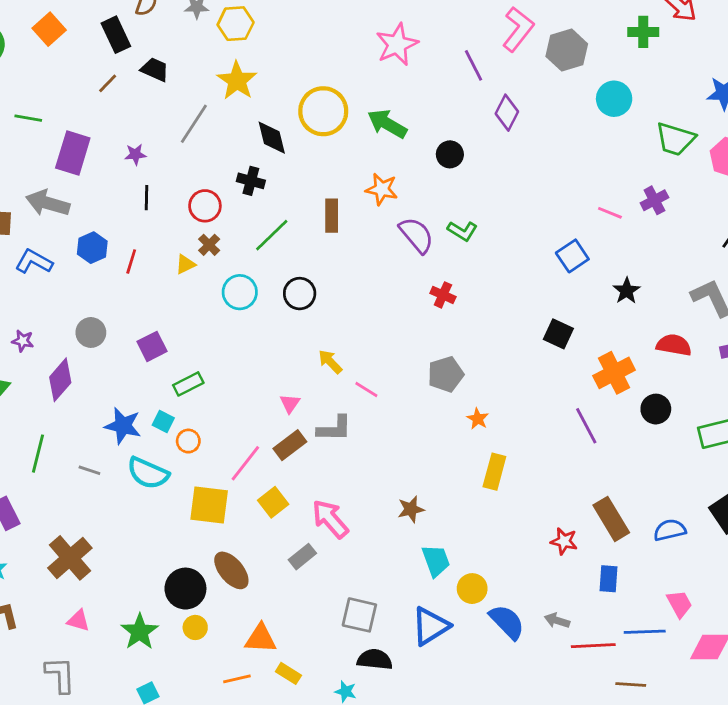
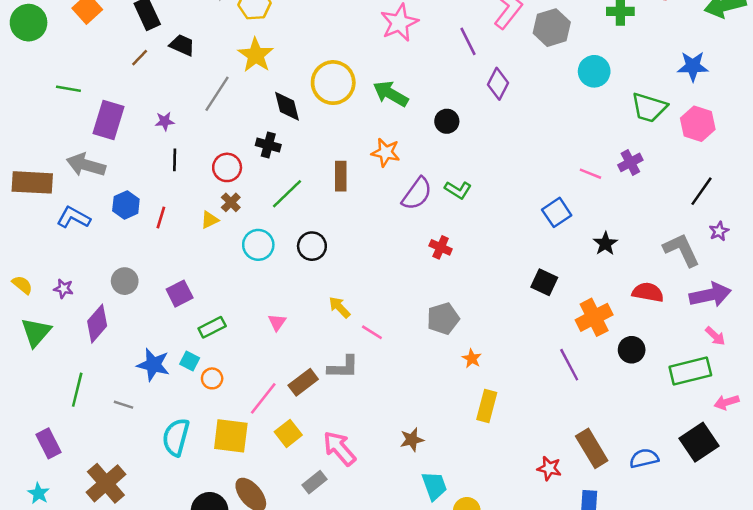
purple semicircle: (416, 235) -> (417, 194), turned 76
pink triangle: (290, 403) -> (277, 322), moved
cyan semicircle: (148, 473) -> (176, 437), moved, turned 81

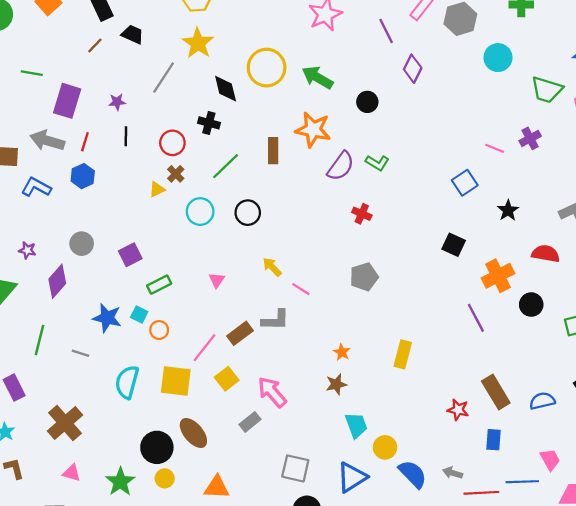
orange star: (386, 152) -> (313, 130), size x1.4
red line: (161, 217) -> (85, 142), moved
orange star: (472, 358) -> (342, 352), moved

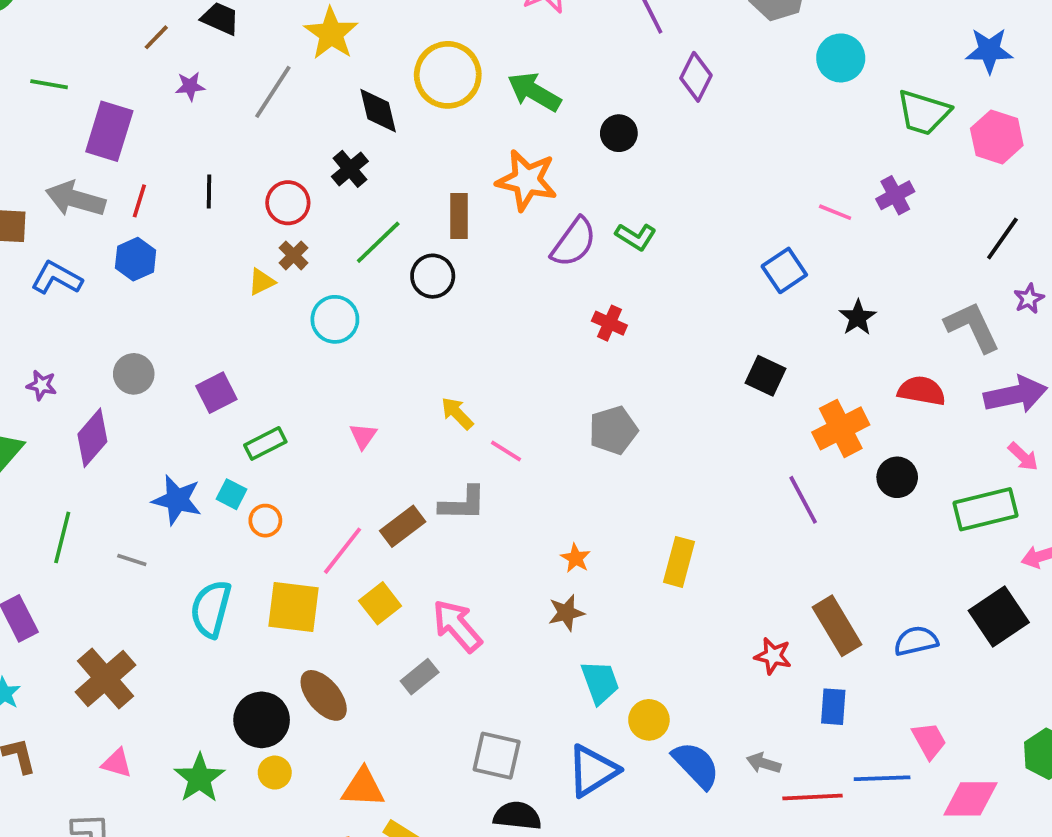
purple star: (117, 102) -> (190, 86), moved
black cross: (209, 123) -> (350, 169), turned 35
black circle: (248, 213) -> (433, 276), moved

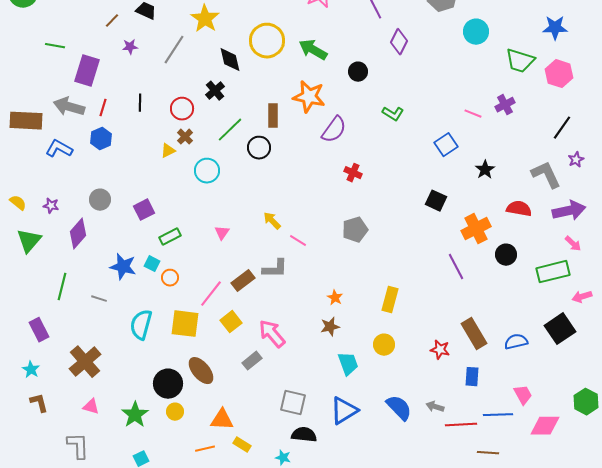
green L-shape: (636, 237) -> (393, 114), moved
yellow circle: (649, 720) -> (384, 345), moved

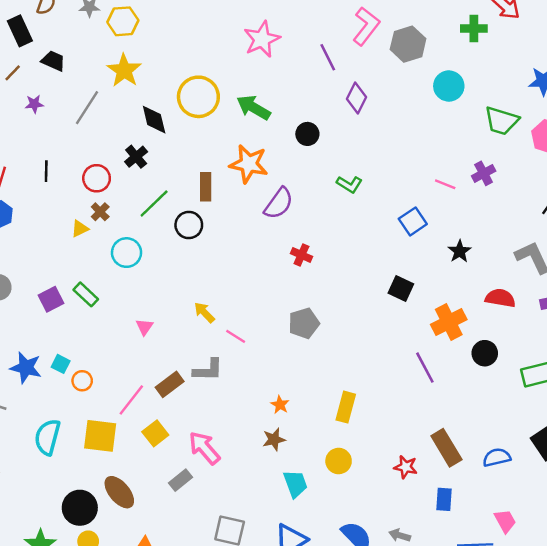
green rectangle: (170, 237) -> (86, 294), moved, turned 70

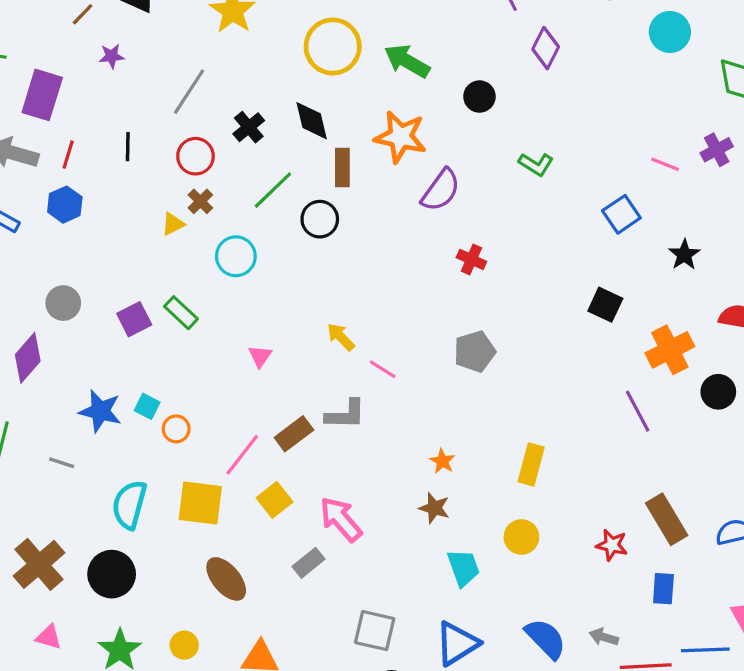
gray line: (87, 108) -> (189, 92), moved
black diamond: (154, 120) -> (312, 121), moved
brown star: (274, 439) -> (434, 508), turned 30
black circle: (80, 508) -> (112, 574), moved

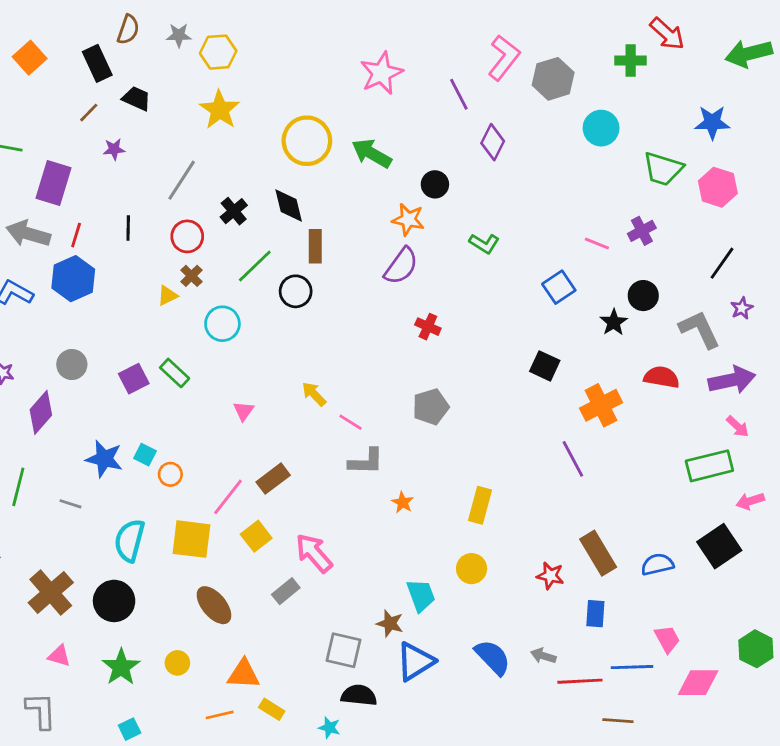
orange star: (400, 137) -> (408, 220), moved, size x0.7
blue hexagon: (65, 205) -> (73, 279), size x1.4
black circle: (718, 392) -> (643, 296), moved
gray L-shape: (346, 414) -> (366, 462), moved
brown star: (434, 508) -> (390, 623), moved

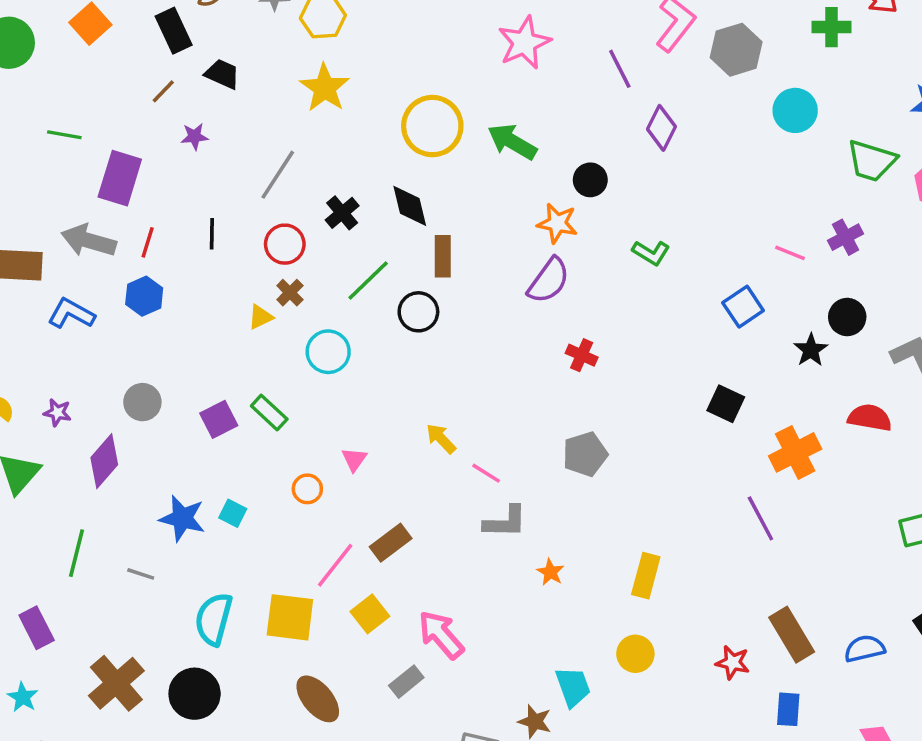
blue hexagon: (73, 279) -> (144, 296), size x0.7
orange circle: (170, 474) -> (307, 489), moved

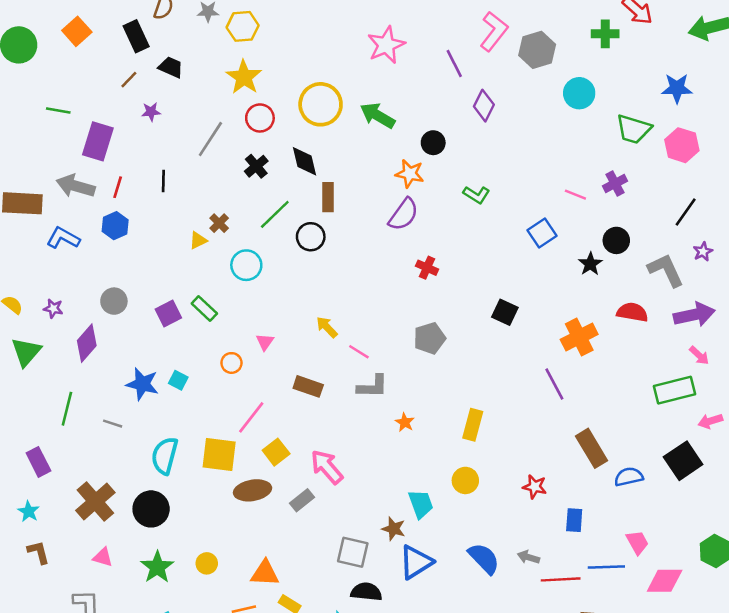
red circle: (285, 244) -> (260, 118), moved
black square: (726, 404) -> (505, 312), moved
brown rectangle: (391, 543) -> (308, 386), moved, turned 56
brown rectangle: (792, 635) -> (592, 448), moved
brown ellipse: (318, 699) -> (253, 490), moved, turned -60

